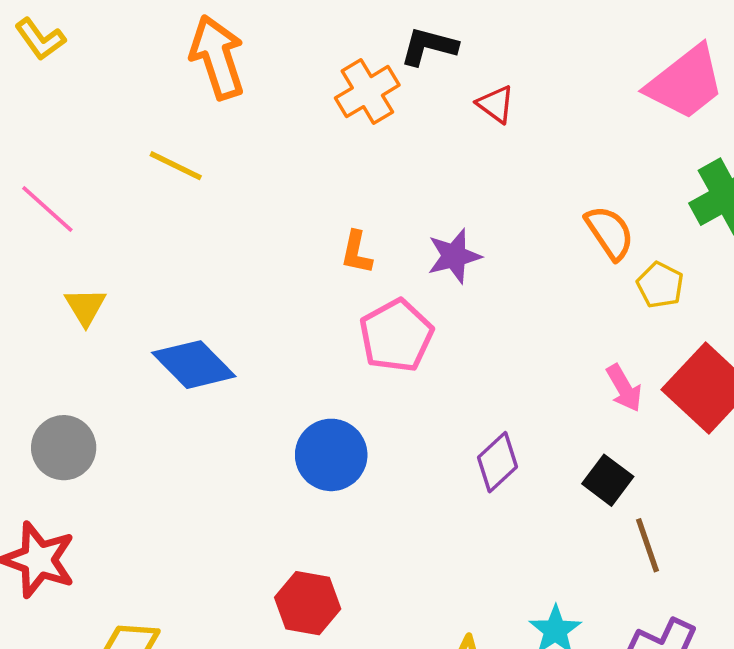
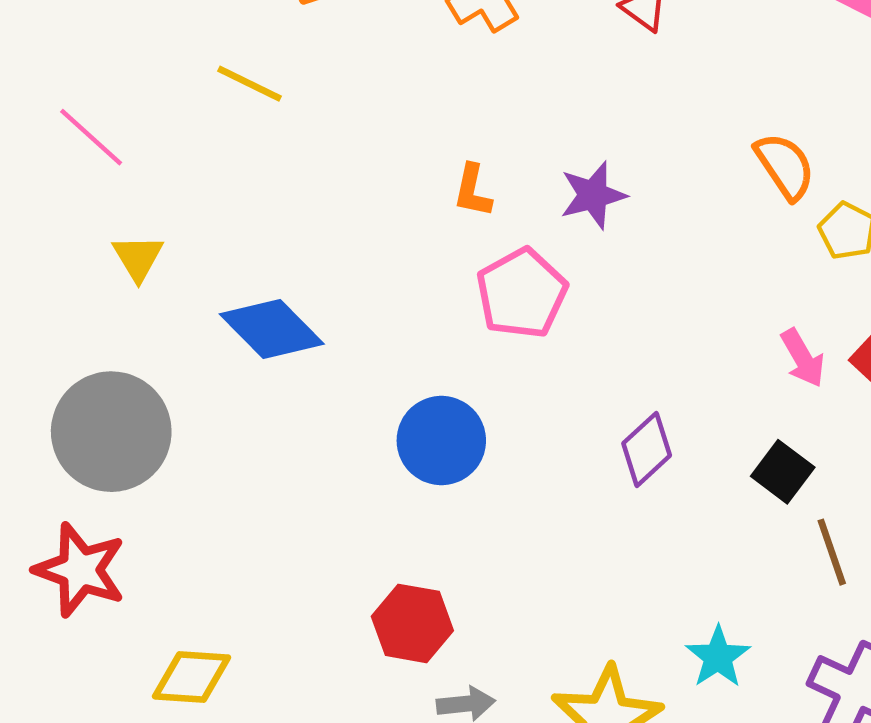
gray circle: (64, 448) -> (111, 432), size x1.5

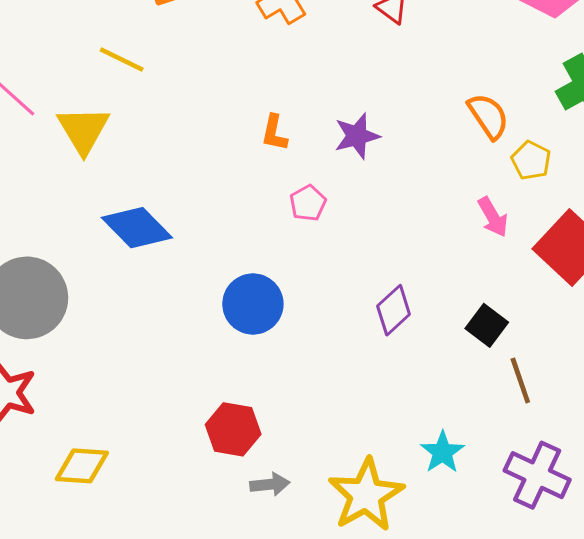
yellow triangle: (138, 258) -> (83, 130), moved, size x1.5
pink pentagon: (522, 293) -> (308, 203), size x0.6
pink arrow: (803, 358) -> (493, 217), moved

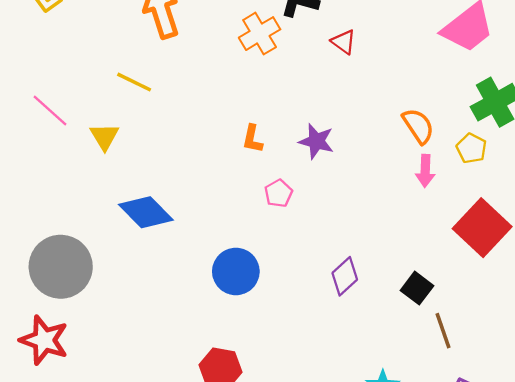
yellow triangle: (83, 130) -> (104, 137), size x0.7
purple star: (357, 136) -> (316, 141), turned 30
yellow pentagon: (531, 160) -> (471, 148), moved
pink arrow: (493, 217) -> (425, 171), moved, turned 32

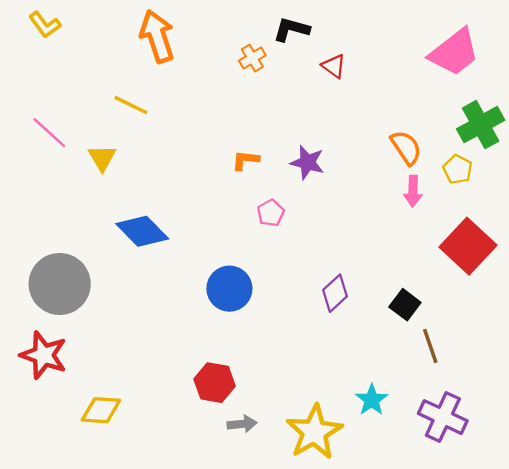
orange cross: (260, 34) -> (252, 58), size x0.7
orange L-shape: (252, 139) -> (245, 160), turned 84

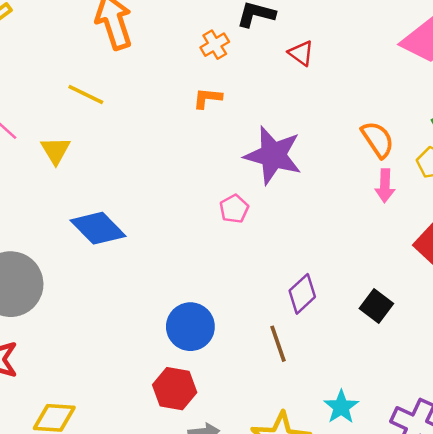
orange L-shape: (245, 160) -> (207, 98), moved
purple star: (307, 162) -> (273, 155), size x1.6
blue circle: (229, 289) -> (190, 327), moved
brown line: (430, 346) -> (278, 344), moved

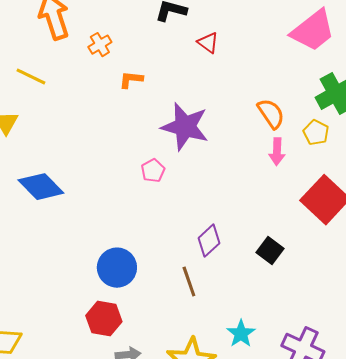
orange cross: (215, 45) -> (100, 45), moved

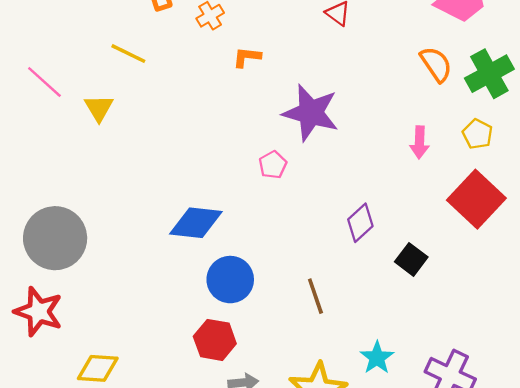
orange semicircle: (271, 114) -> (436, 64), moved
yellow pentagon: (316, 133) -> (478, 134), moved
blue diamond: (41, 187) -> (196, 223), moved, turned -39
purple diamond: (209, 241) -> (360, 223), moved

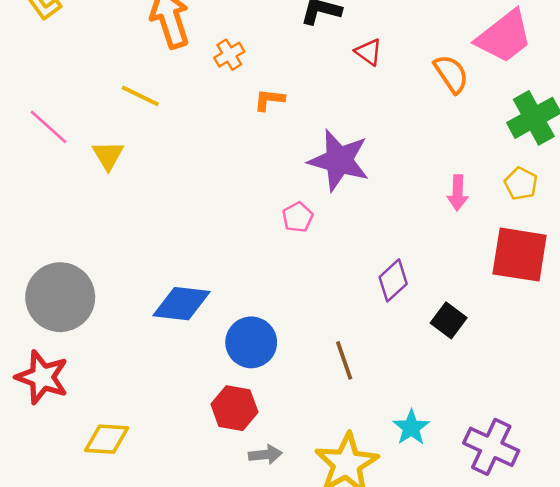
orange semicircle: (436, 64) -> (451, 74), moved
red square: (476, 199) -> (520, 255), turned -34
blue diamond: (196, 223) -> (182, 304), moved

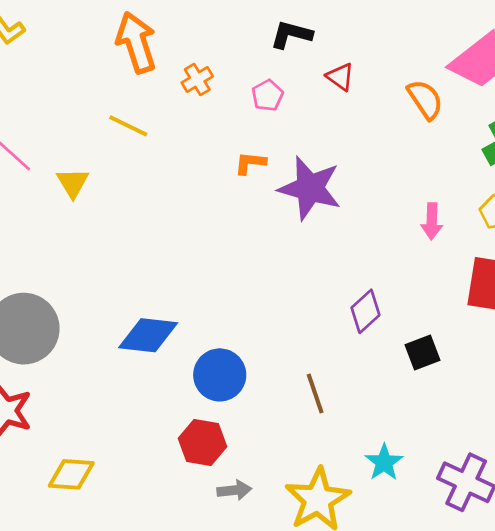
yellow line: (140, 96) -> (128, 126), moved
orange L-shape: (269, 100) -> (250, 163), moved
pink pentagon: (298, 217) -> (267, 95), moved
black square: (449, 320) -> (422, 352), turned 32

